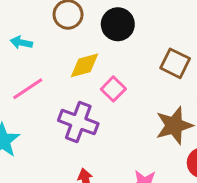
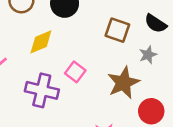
pink square: (113, 89) -> (75, 72), moved

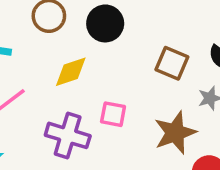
pink square: (75, 72) -> (113, 114), turned -30

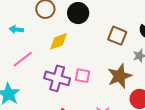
pink square: (113, 114) -> (82, 76), moved

